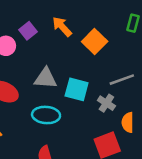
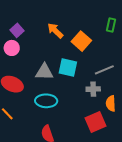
purple square: (28, 31) -> (17, 30), moved
cyan square: (77, 89) -> (68, 68), moved
gray cross: (106, 103) -> (93, 89), turned -32

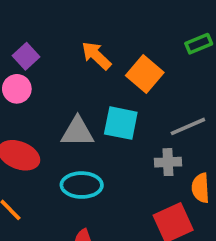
green rectangle: (111, 25) -> (199, 44), turned 56

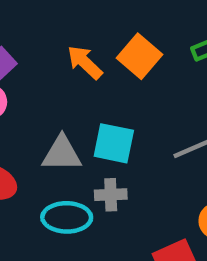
orange square: (145, 74) -> (140, 56), moved
gray cross: (168, 162) -> (111, 195), moved

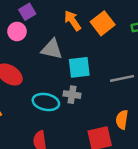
cyan square: (114, 143) -> (79, 67), turned -30
gray triangle: (62, 154) -> (52, 49), moved

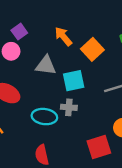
orange square: (103, 23) -> (92, 49), moved

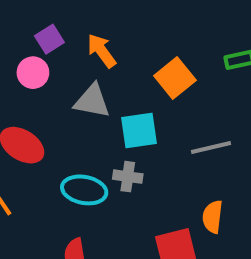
orange arrow: (63, 36) -> (102, 51), moved

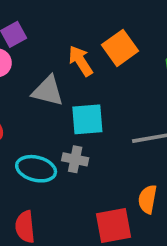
orange arrow: (102, 51) -> (81, 61), moved
orange square: (175, 78) -> (120, 48), moved

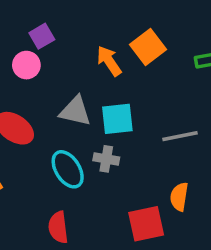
gray triangle: (48, 91) -> (75, 111), moved
cyan ellipse: (36, 169) -> (68, 169), turned 45

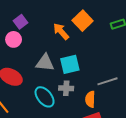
gray line: (180, 136) -> (107, 81), moved
orange semicircle: (179, 197) -> (90, 99), moved

